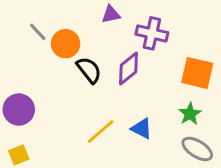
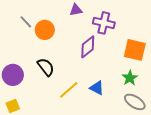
black semicircle: (89, 70) -> (46, 67), moved

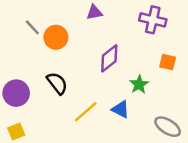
purple cross: (104, 23) -> (153, 20), moved
orange square: (135, 50) -> (168, 62), size x0.6
green star: (130, 78) -> (139, 84), moved

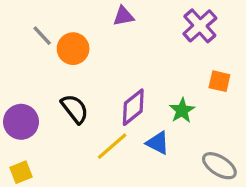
purple cross: (153, 20) -> (200, 26), turned 35
purple diamond: (109, 58) -> (133, 107), moved

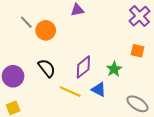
purple cross: (200, 26) -> (140, 16), moved
yellow line: (112, 146) -> (70, 92), turned 65

